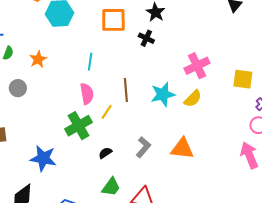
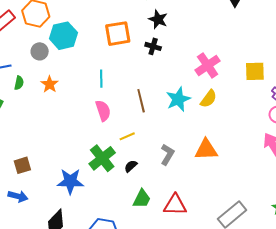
gray circle: (18, 88) -> (40, 51), moved
yellow line: (107, 112) -> (127, 136), moved, turned 42
green cross: (79, 126) -> (102, 158), moved

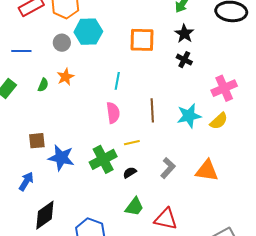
black cross: (153, 46) -> (184, 60), moved
green semicircle: (19, 83) -> (43, 85), moved
brown square: (22, 165) -> (37, 141), moved
blue star: (70, 181) -> (61, 158), moved
blue arrow: (18, 196) -> (26, 181), moved, turned -84

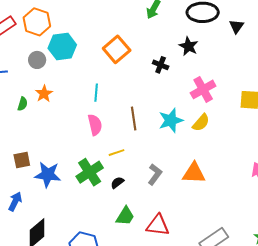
black star: (184, 34) -> (189, 46), moved
orange square: (142, 40) -> (117, 49), turned -36

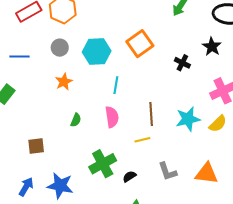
cyan hexagon: (62, 46) -> (97, 52), moved
green semicircle: (23, 104) -> (76, 120), moved
yellow line: (117, 153) -> (142, 140), moved
gray L-shape: (155, 174) -> (168, 171), turned 120
blue star: (48, 175) -> (60, 186), moved

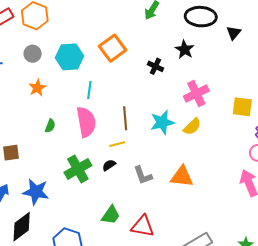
pink semicircle: (112, 117) -> (86, 122), size x1.4
black semicircle: (129, 176) -> (109, 165), moved

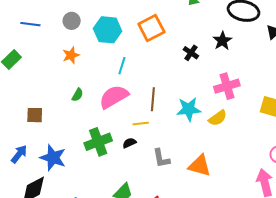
pink semicircle: (86, 122) -> (114, 97), turned -120

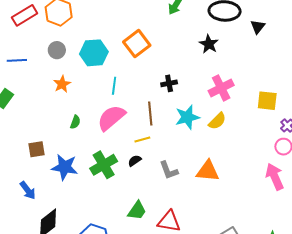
black cross: (191, 53) -> (169, 83), moved, turned -35
blue arrow: (19, 154) -> (28, 190), turned 114
blue star: (53, 158) -> (65, 167), moved

